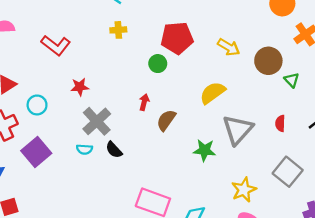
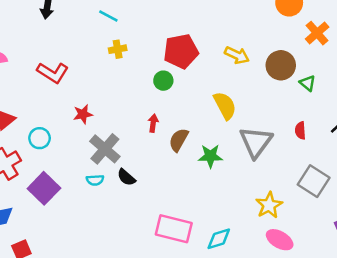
yellow semicircle: (213, 93) -> (225, 106), turned 104
green star: (204, 150) -> (210, 156), moved

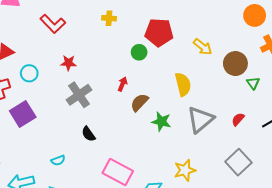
red semicircle: (300, 131) -> (238, 119), turned 32
black semicircle: (126, 177) -> (88, 134), moved
cyan semicircle: (95, 180) -> (58, 160), moved, turned -32
yellow star: (269, 205) -> (185, 170), moved

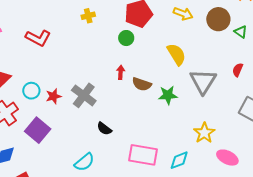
red star: (68, 63) -> (54, 96), moved
brown semicircle: (139, 102) -> (142, 84), turned -96
cyan semicircle: (58, 160) -> (84, 162), size x1.5

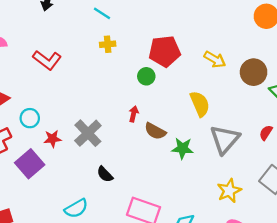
red star: (54, 96) -> (53, 139), moved
yellow star: (204, 133) -> (229, 191), moved

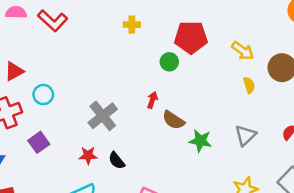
red L-shape: (47, 60) -> (53, 21), moved
yellow semicircle: (200, 104) -> (249, 85), moved, size x0.6
red star: (53, 139) -> (88, 155), moved
gray triangle: (225, 139) -> (246, 135), size x0.7
purple square: (30, 164) -> (39, 142), size x0.7

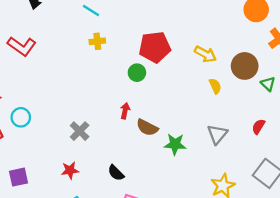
gray cross: (103, 116) -> (80, 131), size x0.7
purple square: (39, 142) -> (18, 177), moved, turned 30
black semicircle: (117, 161) -> (116, 173), moved

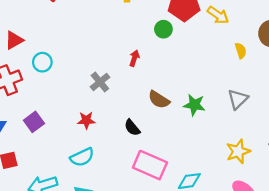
yellow arrow: (205, 54) -> (218, 15), moved
red arrow: (125, 111) -> (134, 58), moved
brown semicircle: (147, 128) -> (159, 100), moved
purple square: (18, 177) -> (34, 122), turned -30

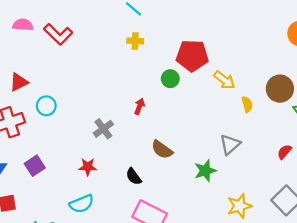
yellow arrow: (218, 15) -> (224, 80), moved
gray triangle: (238, 99) -> (230, 144), moved
green star: (194, 105) -> (205, 171), moved, turned -30

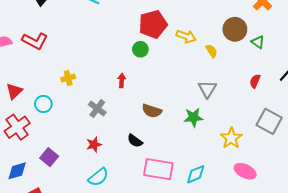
yellow cross: (135, 41) -> (68, 78), moved
green star: (205, 171) -> (193, 117), turned 30

